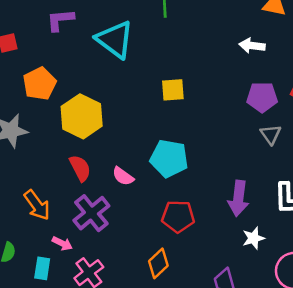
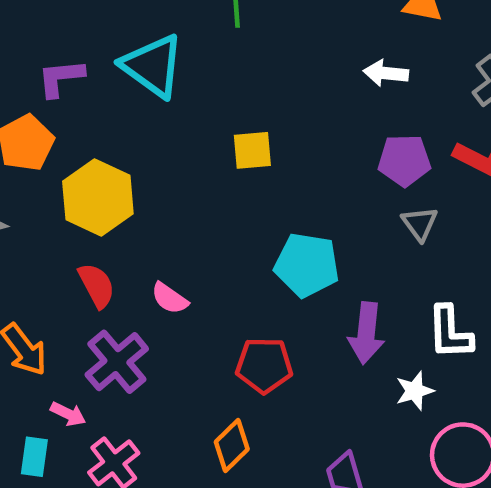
purple L-shape: (60, 20) -> (61, 78), moved
cyan pentagon: (169, 158) -> (307, 265), moved
white star: (253, 238) -> (415, 391), moved

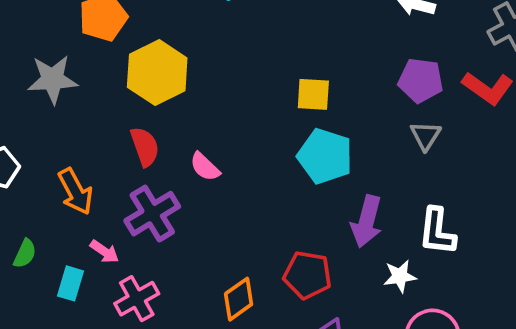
yellow square: (252, 150) -> (313, 94), moved
red pentagon: (264, 365) -> (307, 275), moved

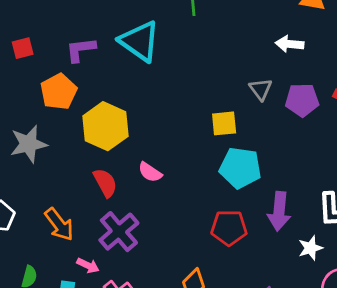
gray triangle: (426, 136) -> (261, 89), moved
pink semicircle: (205, 167) -> (150, 172), moved
red pentagon: (307, 275) -> (229, 228), moved

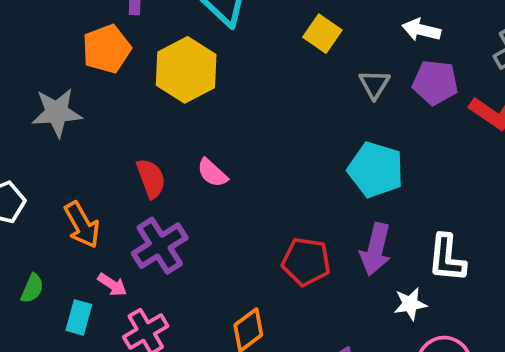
purple pentagon: (302, 100) -> (435, 82), moved
yellow square: (224, 123) -> (322, 34), moved, turned 32
yellow hexagon: (105, 126) -> (186, 70), moved
cyan pentagon: (240, 168) -> (376, 170), moved

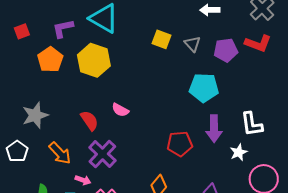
yellow square: (322, 34) -> (162, 39), moved
purple pentagon: (435, 82) -> (226, 50), moved
gray star: (57, 112) -> (35, 115), moved

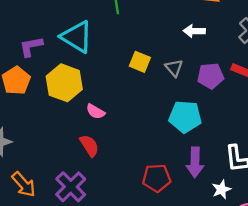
pink semicircle: (120, 110) -> (95, 112), moved
red semicircle: (89, 121) -> (89, 146), moved

